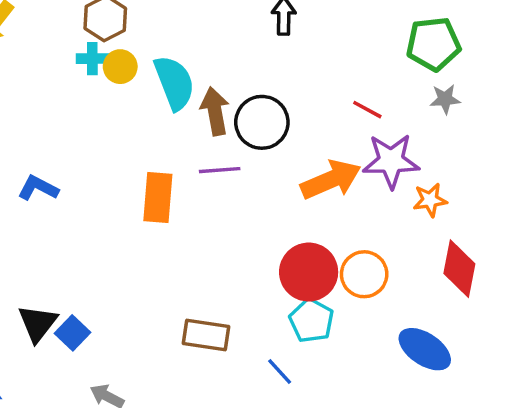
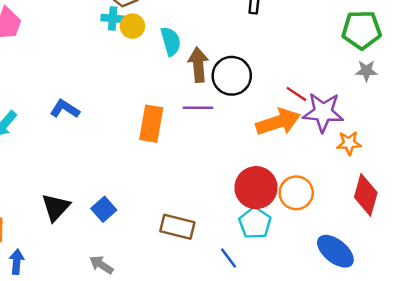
cyan semicircle: (174, 83) -> (171, 41), size x0.7
red line: (367, 110) -> (296, 94), moved
blue square: (73, 333) -> (104, 209), moved

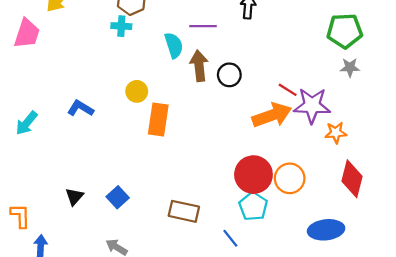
yellow circle: (132, 26) -> (137, 91), moved
black circle: (232, 76) -> (229, 75), size x0.7
purple line: (198, 108) -> (203, 26), moved
black triangle: (56, 207) -> (74, 197), size x0.7
blue ellipse: (335, 251) -> (326, 230), turned -44

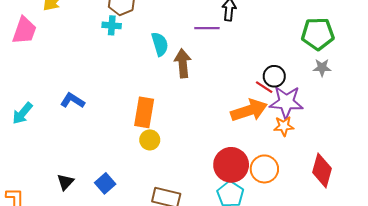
purple line: (203, 26) -> (207, 28), moved
black circle: (229, 75) -> (274, 76), moved
yellow circle: (137, 91) -> (150, 140), moved
orange star: (336, 133) -> (284, 126), moved

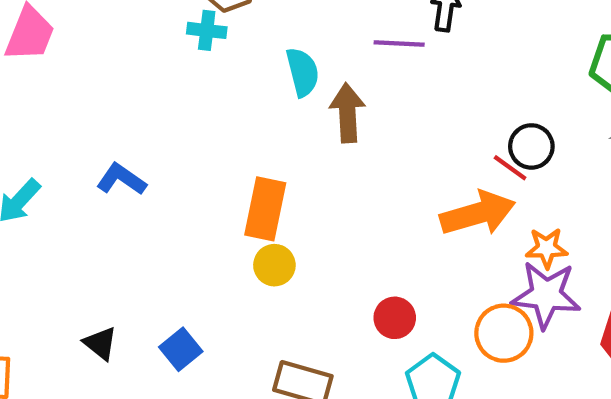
purple star: (286, 102) -> (546, 295), moved
red circle: (231, 165) -> (395, 318), moved, size x0.6
black triangle: (65, 182) -> (100, 343), turned -36

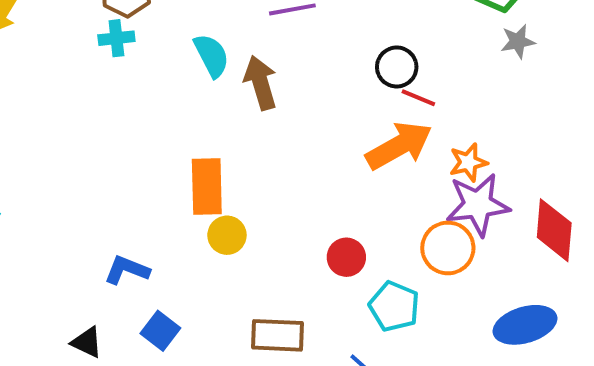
black circle: (531, 146) -> (397, 67), moved
blue L-shape: (121, 179) -> (127, 270), moved

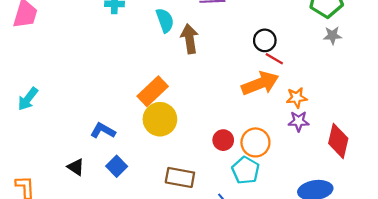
orange rectangle: (207, 186) -> (153, 91), turned 40
purple star: (478, 205) -> (299, 121), size x0.6
yellow circle: (227, 235) -> (160, 119), size x1.6
orange circle: (448, 248) -> (255, 142), moved

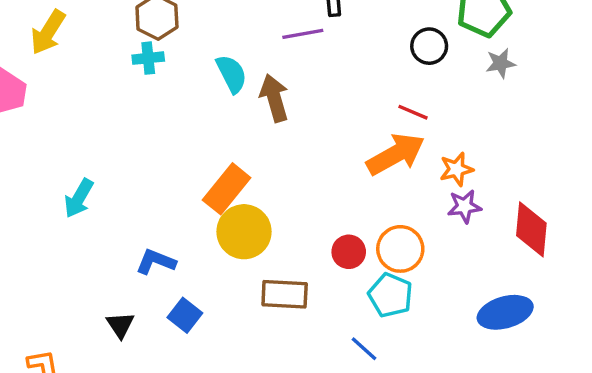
black circle: (265, 40) -> (429, 46), moved
cyan arrow: (28, 99) -> (79, 198), moved
black triangle: (76, 167) -> (120, 325), turned 30
brown rectangle: (180, 177) -> (285, 294), moved

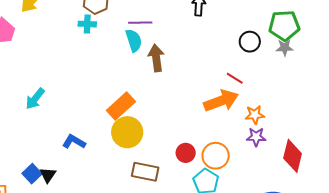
purple line: (303, 34) -> (140, 23), moved
gray star: (501, 63) -> (285, 48), moved
blue square: (185, 315) -> (32, 174), moved

